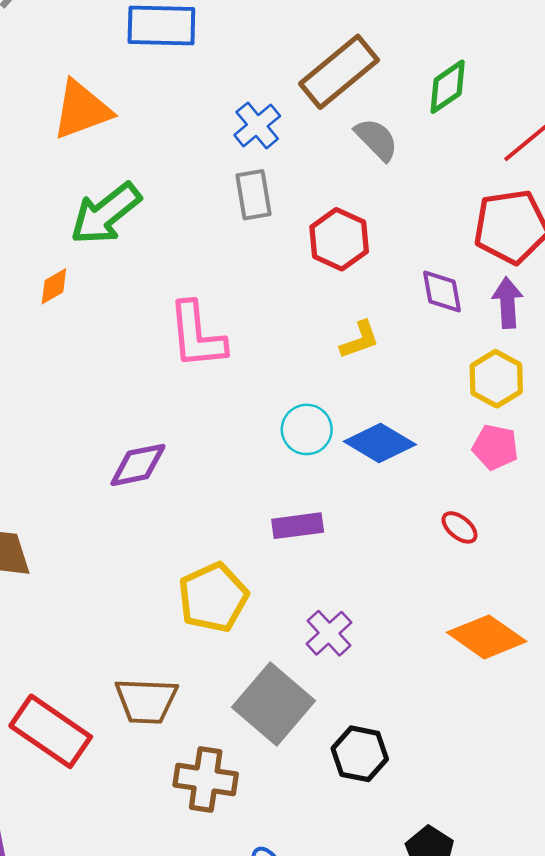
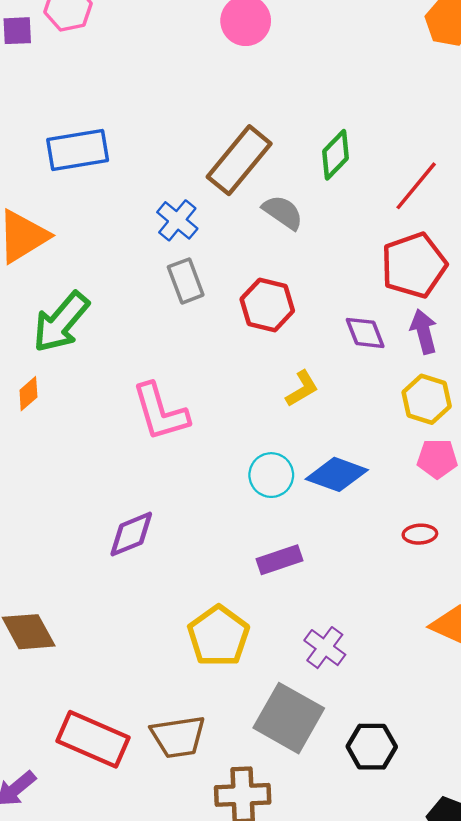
red ellipse: (459, 527) -> (420, 534), turned -32
red rectangle: (51, 731) -> (93, 739), moved

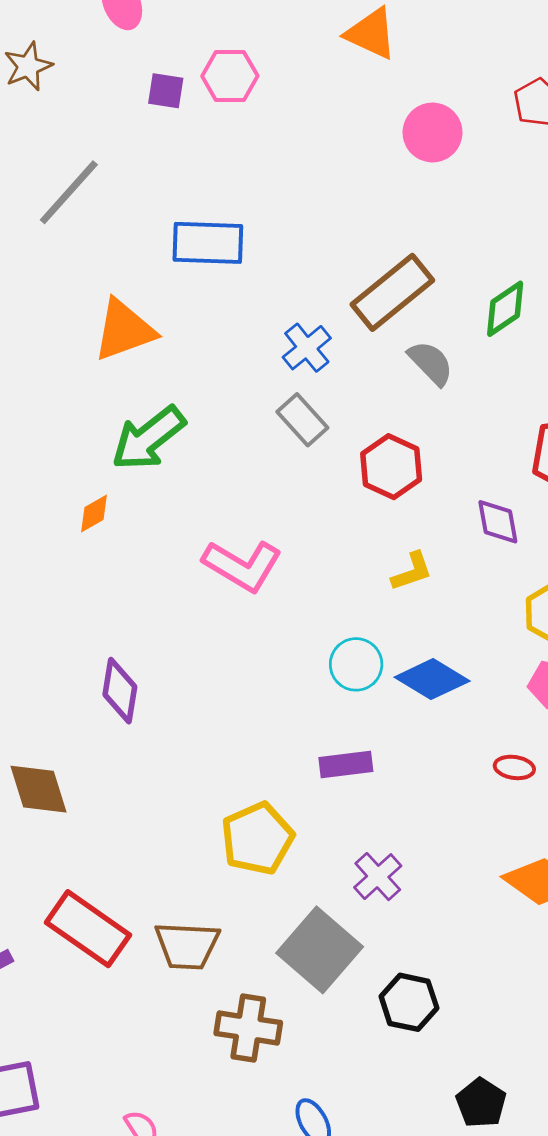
gray rectangle: (186, 281) -> (302, 420), turned -33
pink L-shape: (160, 412) -> (242, 566), turned -54
purple diamond: (131, 534) -> (120, 691), moved, turned -70

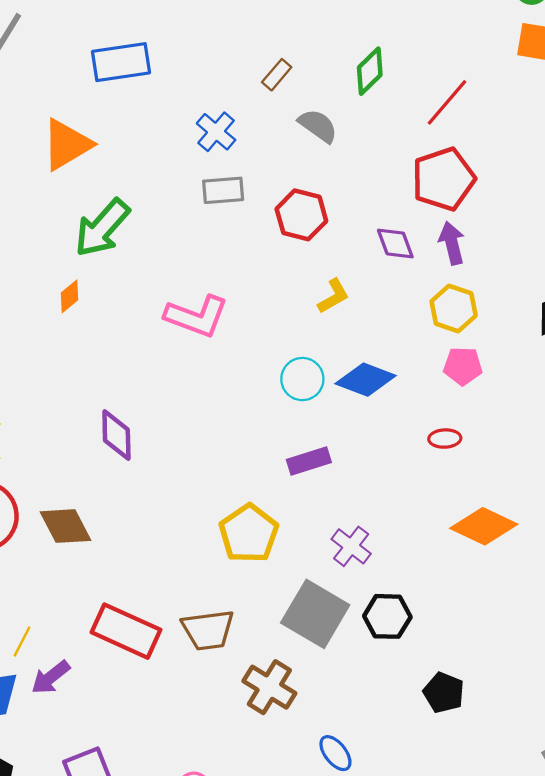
brown rectangle: (392, 292) -> (277, 75), size x0.5
gray rectangle: (302, 420) -> (223, 190), turned -42
black hexagon: (409, 1002) -> (387, 616), moved
brown cross: (248, 1028) -> (269, 687), turned 33
black pentagon: (481, 1103) -> (444, 693), moved

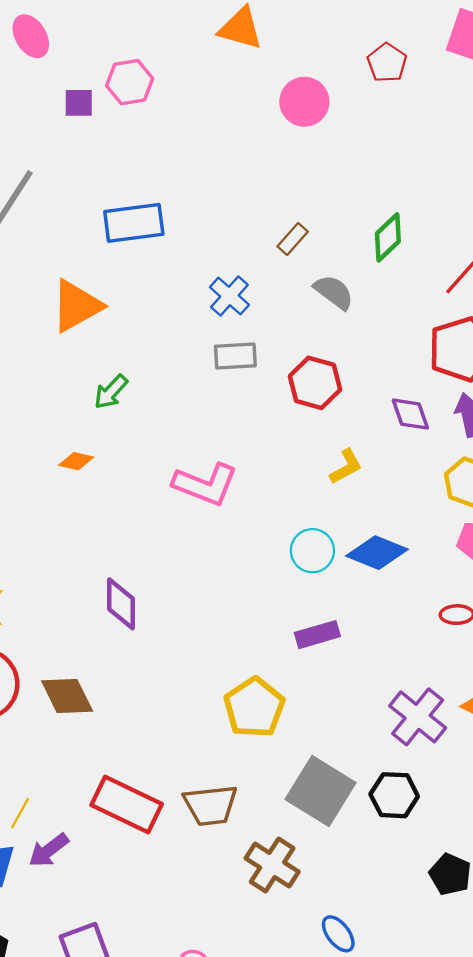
green arrow: (102, 228) -> (111, 392), size x0.6
orange diamond: (69, 296) -> (76, 461), turned 52
purple cross: (351, 546) -> (418, 717), moved, size x1.4

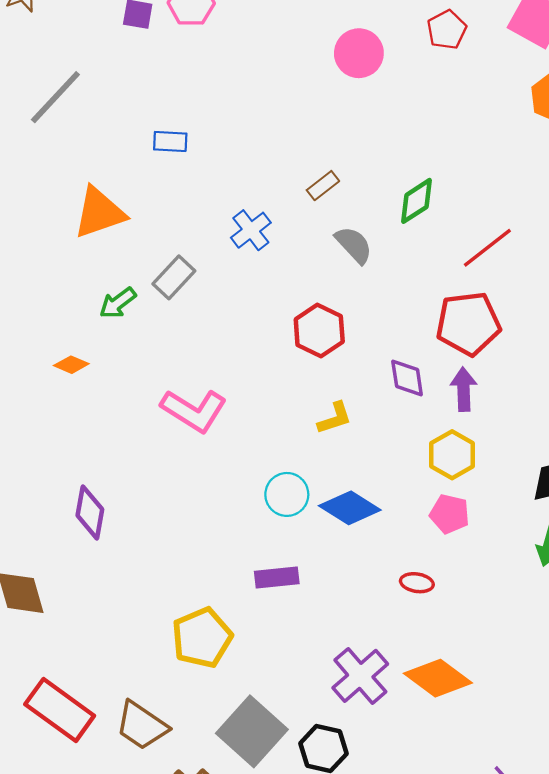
blue rectangle: (134, 223) -> (170, 141), size x0.6
gray rectangle: (235, 356) -> (174, 277), moved, turned -54
brown trapezoid: (211, 805) -> (142, 726), turned 30

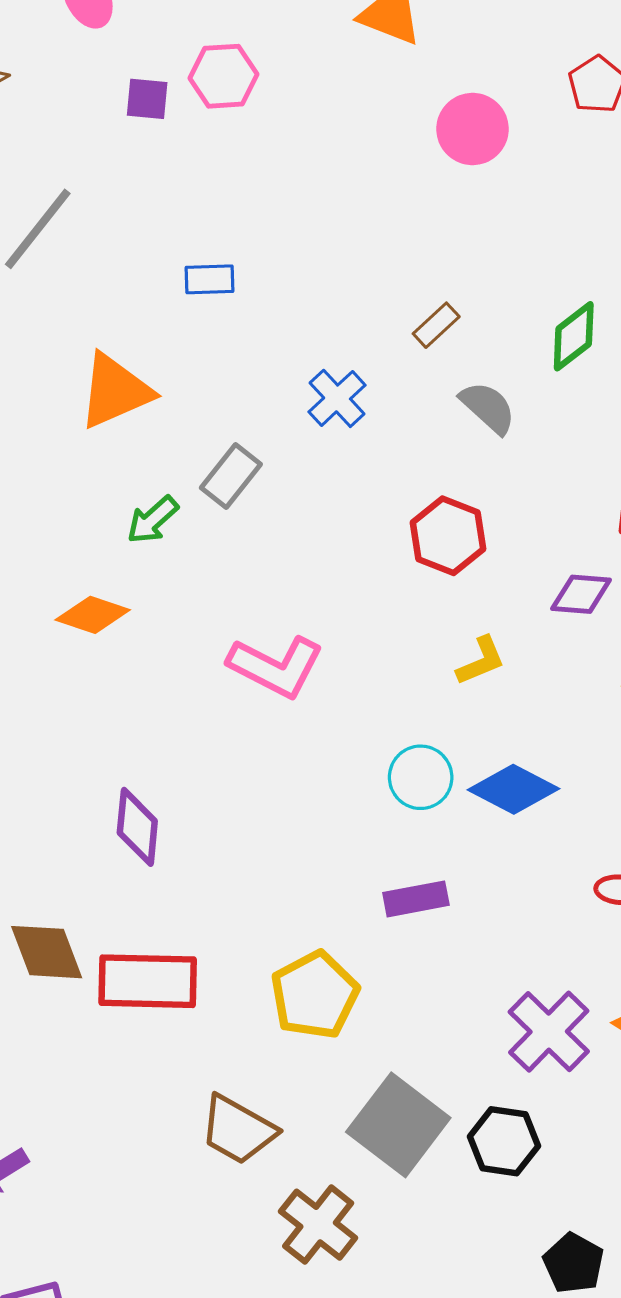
orange diamond: (71, 365) -> (93, 615), size x1.4
purple diamond: (407, 378) -> (581, 594), turned -72
red rectangle: (60, 710) -> (148, 981), moved, turned -30

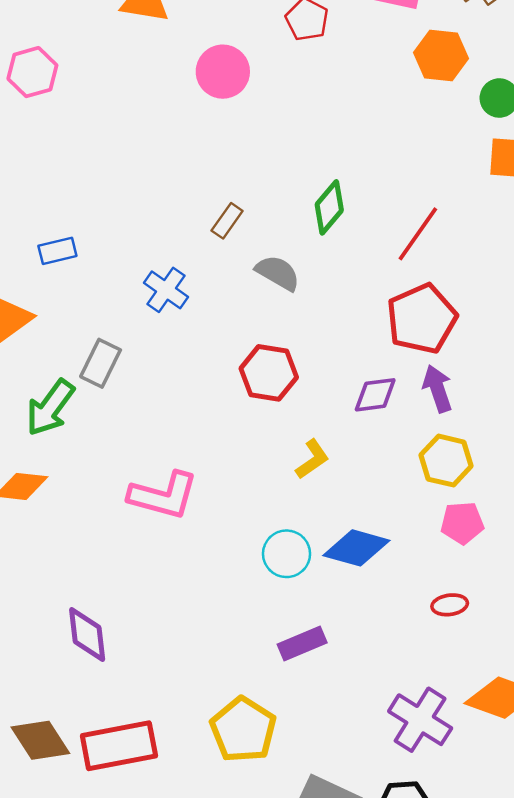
blue rectangle: (210, 279) -> (57, 251), moved
green arrow: (153, 520) -> (50, 408), size x1.4

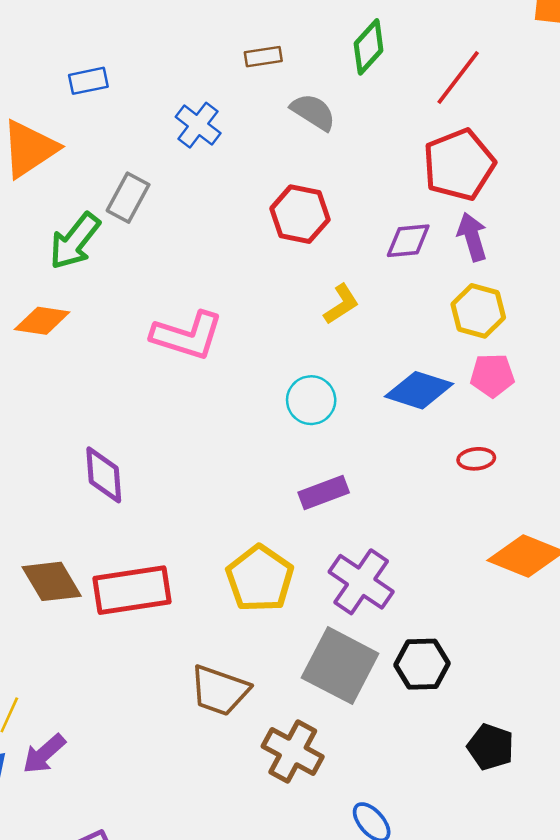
brown rectangle: (227, 221) -> (263, 57), turned 44
blue diamond: (356, 548) -> (419, 390), moved
purple cross: (420, 720) -> (361, 582), moved

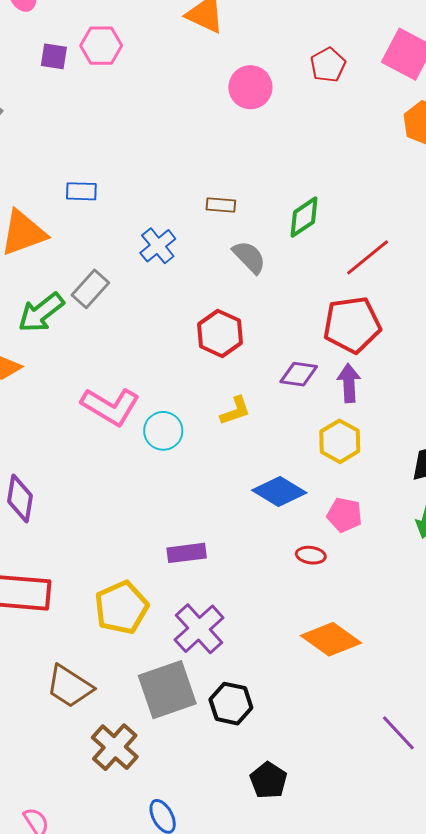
pink pentagon: (492, 375) -> (344, 515), moved
cyan circle: (311, 400) -> (163, 431), moved
gray square: (340, 666) -> (167, 690), turned 30

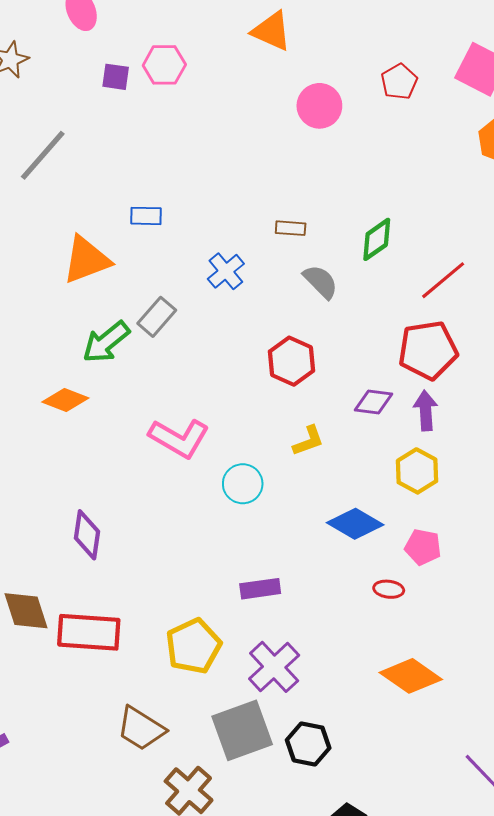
cyan circle: (163, 431) -> (243, 484), moved

